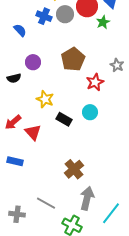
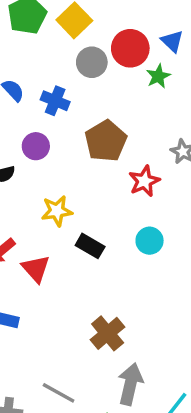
blue cross: (44, 16) -> (55, 101), moved
yellow star: (45, 99) -> (57, 211), turned -30
cyan circle: (90, 112) -> (150, 241), moved

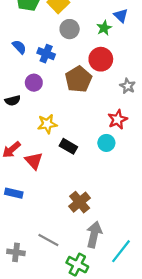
red circle: (130, 48) -> (101, 59), moved
green star: (158, 76) -> (104, 28), moved
red star: (144, 181) -> (118, 119), moved

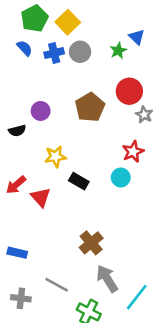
blue semicircle: (19, 47) -> (25, 48), moved
blue cross: (46, 54) -> (54, 53), moved, turned -36
red circle: (101, 59) -> (129, 91), moved
blue rectangle: (14, 193) -> (17, 253), moved
gray arrow: (94, 234) -> (107, 279), turned -45

